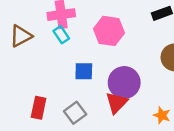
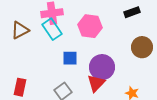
cyan rectangle: (61, 35) -> (52, 29), size x1.5
red rectangle: (39, 108) -> (20, 87), moved

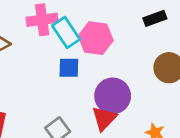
cyan rectangle: (52, 29) -> (66, 32), moved
blue square: (70, 58) -> (69, 68), moved

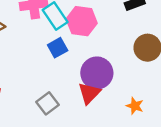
blue square: (69, 68) -> (58, 48), turned -30

